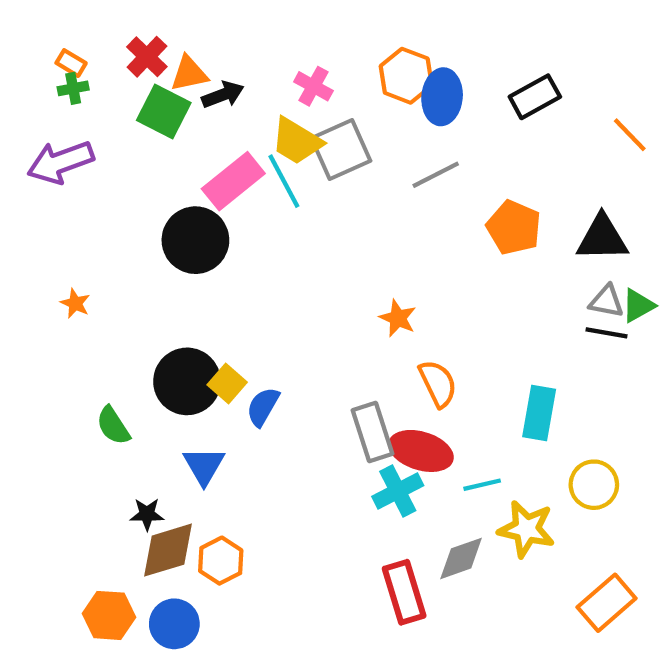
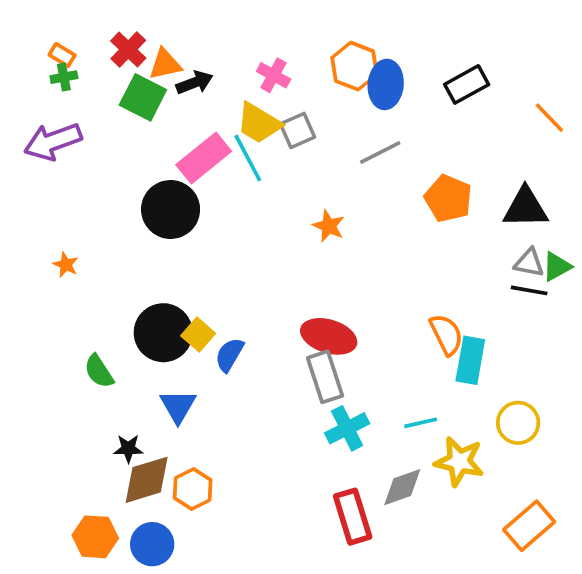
gray square: (341, 149) -> (297, 130), size x0.7
orange star: (398, 318) -> (329, 226), moved
orange semicircle: (438, 383) -> (446, 335), moved
red ellipse: (421, 451) -> (329, 336), moved

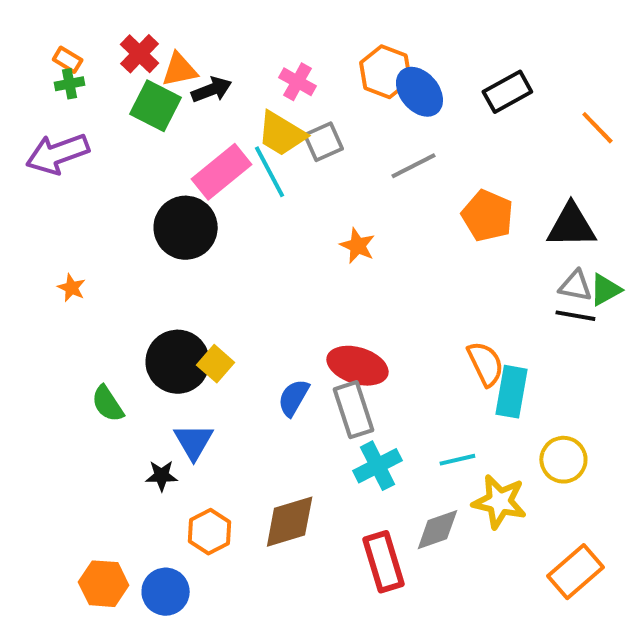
blue ellipse: (386, 84) -> (419, 92), turned -45
blue semicircle: (229, 355) -> (294, 398), moved
black star: (128, 449) -> (162, 476), moved
brown diamond: (147, 480) -> (290, 522), moved

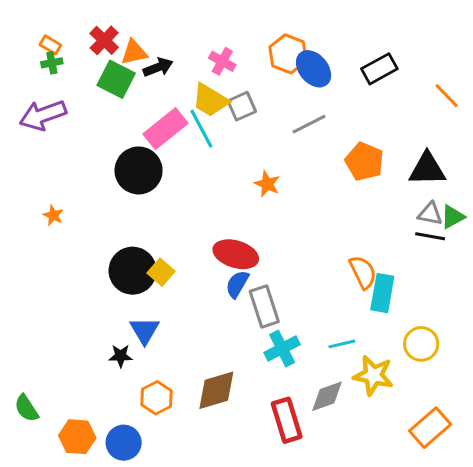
red ellipse: (357, 366) -> (236, 254), moved
blue semicircle: (294, 398) -> (237, 284), moved
green semicircle: (108, 404) -> (26, 408), moved

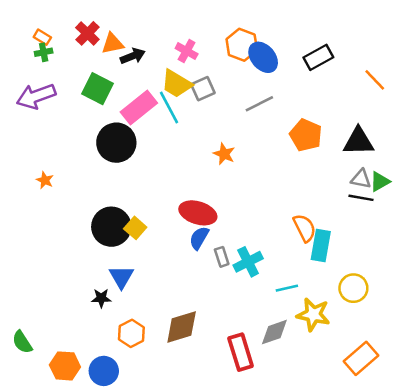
green square: (116, 79) -> (98, 89), moved
gray rectangle: (264, 307) -> (222, 257), size x0.6
cyan cross: (282, 348) -> (248, 262), moved

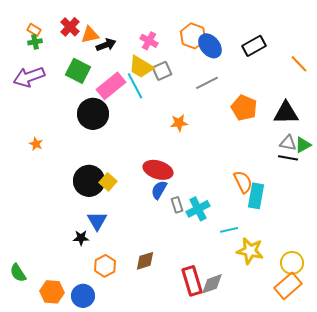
orange star: (224, 154) -> (179, 123), turned -30
yellow circle: (353, 288) -> (292, 263), moved
brown diamond: (182, 327) -> (145, 261), size x0.7
gray diamond: (274, 332) -> (212, 284), moved

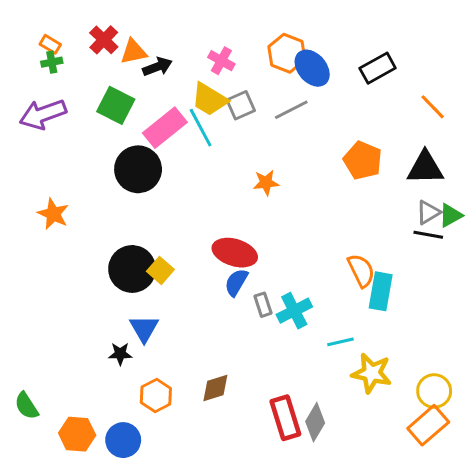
orange line: (299, 64) -> (433, 107), moved
gray line: (207, 83) -> (291, 110), moved
gray triangle: (288, 143) -> (428, 212), turned -42
orange star: (36, 144) -> (53, 214), size x1.5
gray diamond: (212, 284) -> (315, 422), turned -40

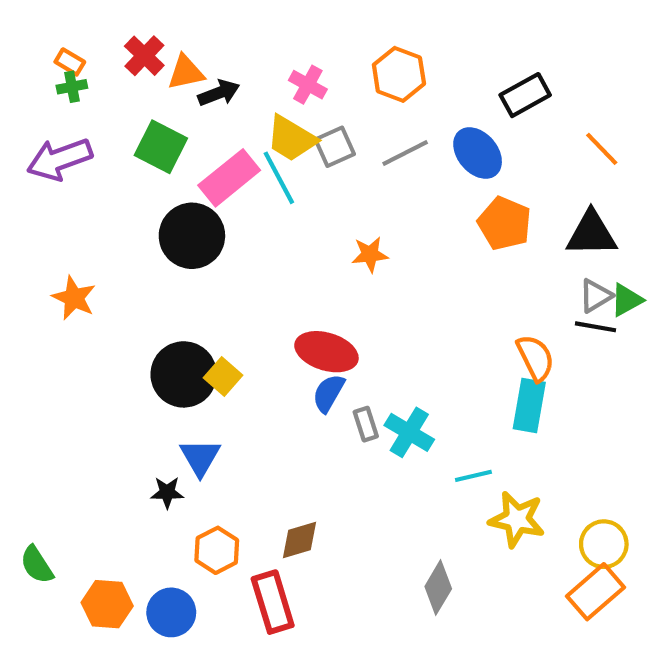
blue ellipse: (312, 68) -> (478, 153), moved
orange semicircle: (361, 270) -> (535, 358), moved
cyan cross: (294, 311) -> (409, 432), turned -32
red rectangle: (285, 418) -> (273, 602), moved

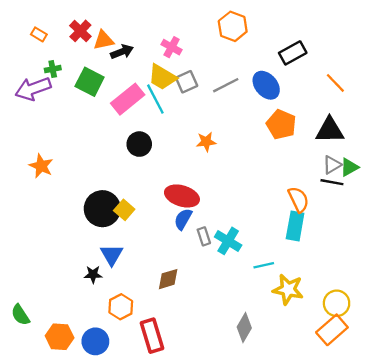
orange hexagon: (399, 74) -> (233, 26), moved
green cross: (72, 87) -> (53, 69), moved
black circle: (192, 236) -> (139, 144), moved, size x0.7
brown diamond: (300, 540) -> (168, 279), moved

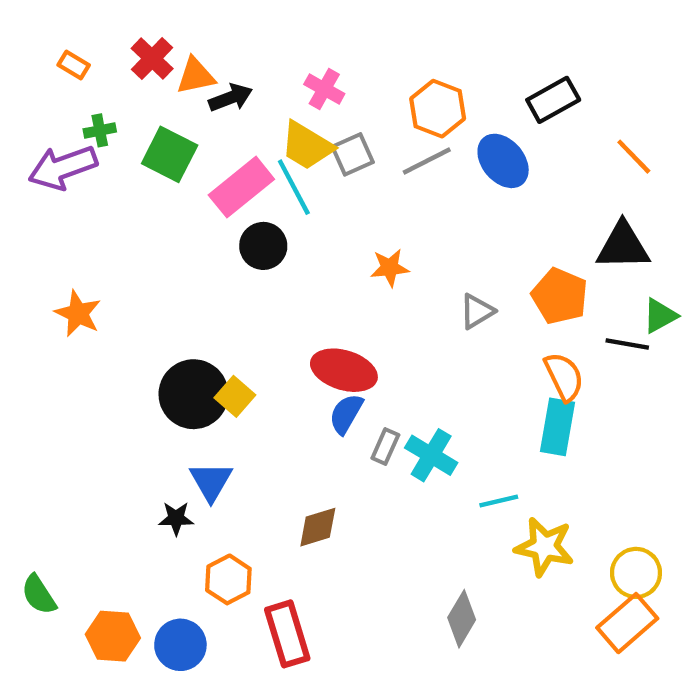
orange hexagon: (233, 26) -> (438, 109), moved
orange pentagon: (281, 124) -> (560, 296), moved
black circle: (139, 144) -> (263, 246), moved
gray triangle: (332, 165) -> (477, 311), moved
gray rectangle: (204, 236) -> (385, 446), turned 42

